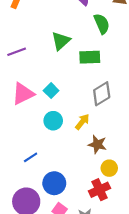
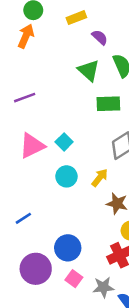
green triangle: (61, 41) -> (89, 71), moved, turned -36
blue line: (31, 157) -> (23, 218), moved

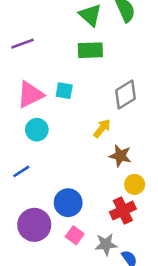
green rectangle: (108, 104) -> (90, 50), moved
cyan square: (64, 142) -> (64, 91), turned -35
cyan circle: (66, 176) -> (37, 130), moved

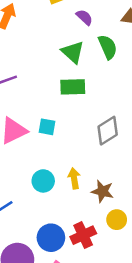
yellow arrow: (102, 128) -> (74, 178), moved, turned -48
cyan circle: (37, 130) -> (43, 181), moved
red cross: (123, 210) -> (83, 235), moved

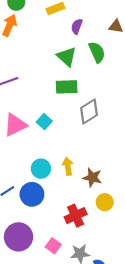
purple semicircle: (84, 17) -> (77, 26), turned -112
cyan square: (47, 127) -> (44, 122), turned 32
gray diamond: (108, 131) -> (89, 111), moved
blue circle: (51, 238) -> (32, 194), moved

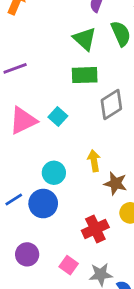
yellow arrow: (68, 166) -> (94, 161), moved
purple circle: (18, 237) -> (27, 254), size x0.7

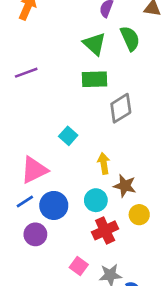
cyan square: (58, 117) -> (68, 136), moved
pink triangle: (23, 121) -> (34, 170), moved
cyan circle: (54, 173) -> (96, 200), moved
purple circle: (27, 254) -> (35, 234), moved

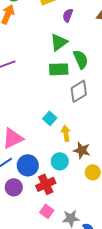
green semicircle: (130, 39) -> (81, 59), moved
green triangle: (95, 44) -> (59, 42), turned 42
cyan square: (68, 136) -> (50, 118), moved
red cross: (105, 230) -> (46, 184), moved

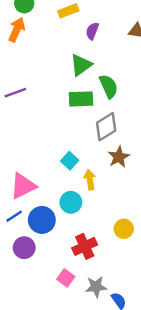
brown star: (82, 150) -> (119, 157), moved, turned 30
cyan circle: (60, 161) -> (71, 202), moved
red cross: (46, 184) -> (85, 246), moved

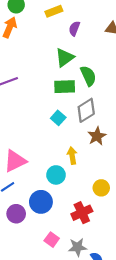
cyan square: (70, 161) -> (58, 118), moved
blue circle: (42, 220) -> (41, 202), moved
yellow circle: (124, 229) -> (101, 188), moved
red cross: (85, 246) -> (82, 213), moved

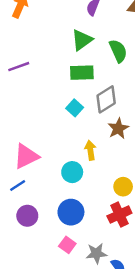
green semicircle: (88, 76) -> (118, 51), moved
blue circle: (41, 202) -> (71, 212), moved
red cross: (82, 213) -> (119, 215), moved

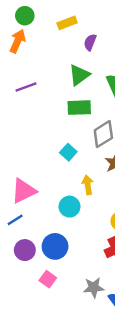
purple line: (19, 67) -> (26, 87), moved
cyan square: (75, 108) -> (68, 152), moved
blue circle: (71, 212) -> (55, 246), moved
pink square: (67, 245) -> (48, 279), moved

